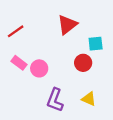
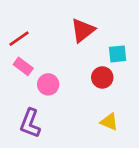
pink rectangle: (19, 63) -> (23, 66), moved
purple L-shape: (55, 100) -> (30, 123), moved

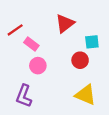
pink rectangle: (23, 66) -> (31, 44), moved
yellow triangle: (109, 122) -> (85, 95), size x1.5

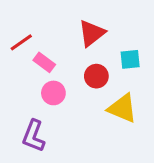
red circle: (80, 60) -> (96, 76), moved
yellow triangle: (85, 95) -> (122, 108), moved

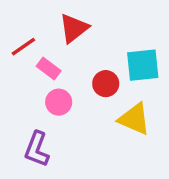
red triangle: (92, 33) -> (74, 28), moved
cyan square: (130, 59) -> (143, 65), size x1.5

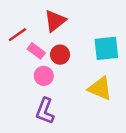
red circle: (106, 84) -> (60, 55), moved
purple L-shape: (37, 149) -> (45, 111), moved

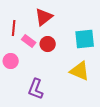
red line: (17, 35) -> (14, 28), turned -49
pink circle: (44, 76) -> (11, 61), moved

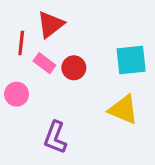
red triangle: (44, 17) -> (51, 24), moved

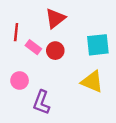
red triangle: (51, 24) -> (55, 18), moved
pink circle: (17, 94) -> (20, 81), moved

